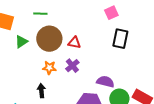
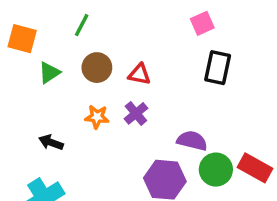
green line: (40, 14) -> (82, 25), turned -64
brown circle: (49, 39) -> (97, 68), size x0.7
black arrow: (41, 91) -> (51, 142), moved, turned -64

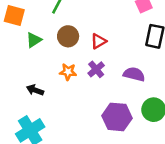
red triangle: (139, 74) -> (99, 41), turned -42
purple semicircle: (192, 141) -> (134, 74), moved

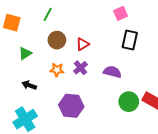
green triangle: (34, 40) -> (25, 53), moved
purple hexagon: (117, 117) -> (71, 106), moved

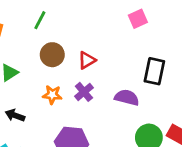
black rectangle: (130, 40) -> (154, 71), moved

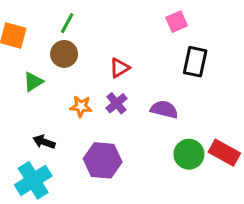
brown circle: (52, 55) -> (64, 54), moved
black rectangle: (154, 71) -> (195, 62), moved
black arrow: (15, 115) -> (44, 142), moved

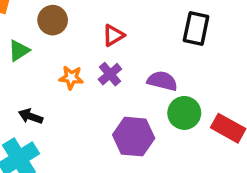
green circle: (189, 154) -> (184, 113), moved
purple hexagon: (103, 160) -> (134, 137), moved

